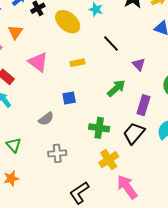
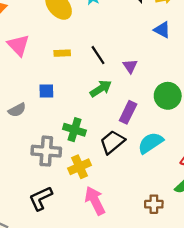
black line: (111, 44) -> (98, 55), moved
gray cross: (57, 153) -> (46, 151), moved, size x1.4

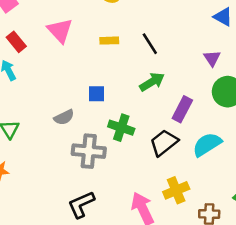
purple triangle: (130, 66) -> (212, 58), moved
blue square: (46, 91) -> (97, 94), moved
gray semicircle: (17, 110) -> (64, 117), moved
yellow cross: (79, 167) -> (176, 190), moved

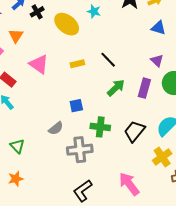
purple rectangle: (182, 109) -> (144, 88), moved
yellow cross: (176, 190) -> (162, 157), moved

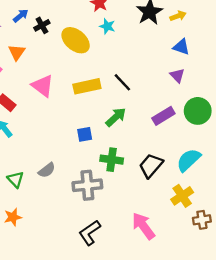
purple triangle: (157, 61) -> (177, 75), moved
yellow rectangle: (77, 64) -> (87, 86), size x1.6
green arrow: (116, 88) -> (116, 117), moved
purple rectangle: (144, 88) -> (163, 116), turned 42
gray semicircle: (56, 128) -> (47, 170), moved

